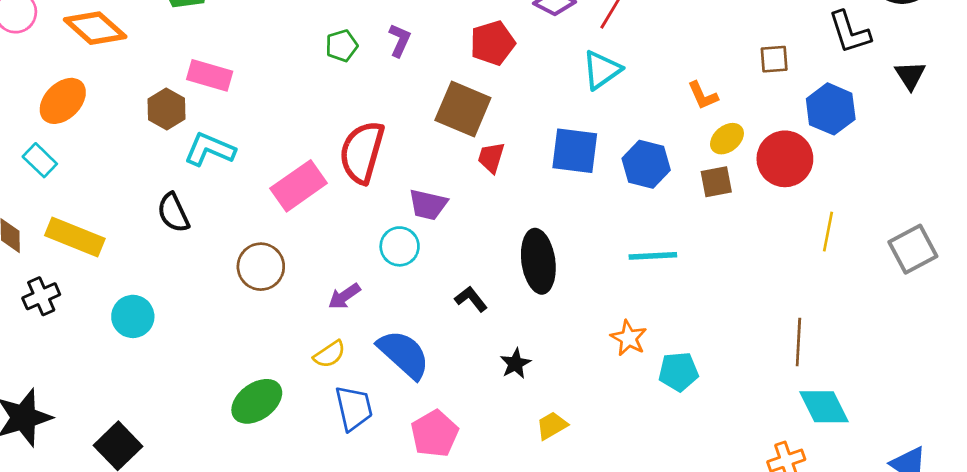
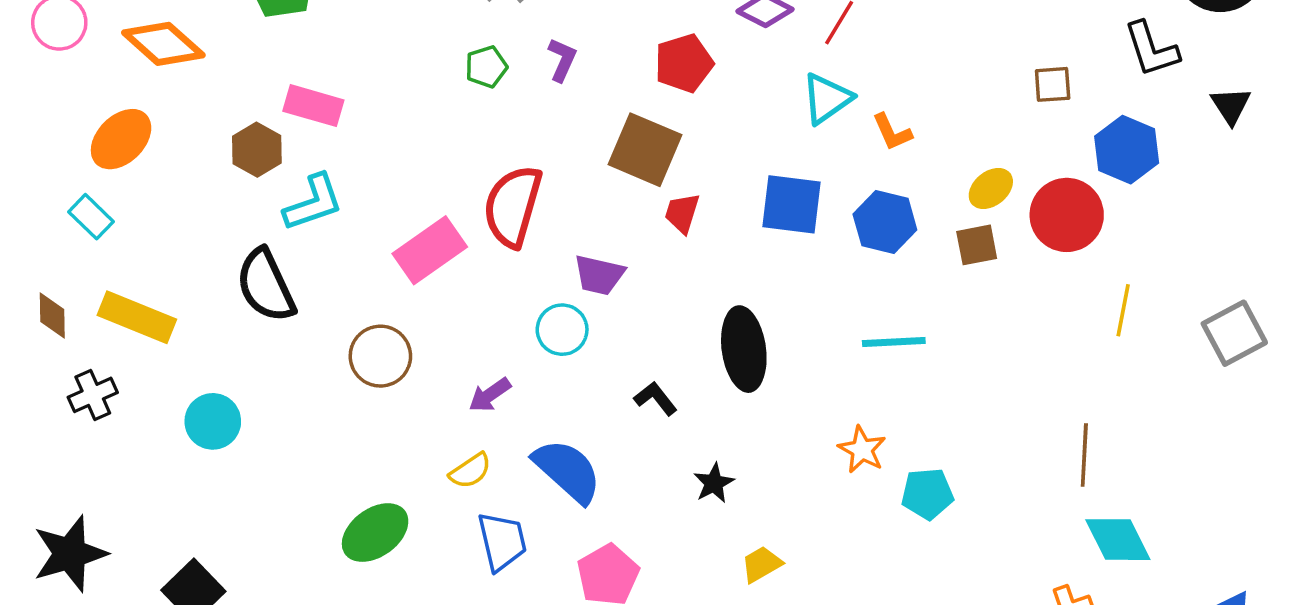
orange L-shape: (703, 96) -> (892, 132), moved
cyan L-shape: (210, 149) -> (313, 203), turned 138
black semicircle: (173, 213) -> (266, 286), size x1.4

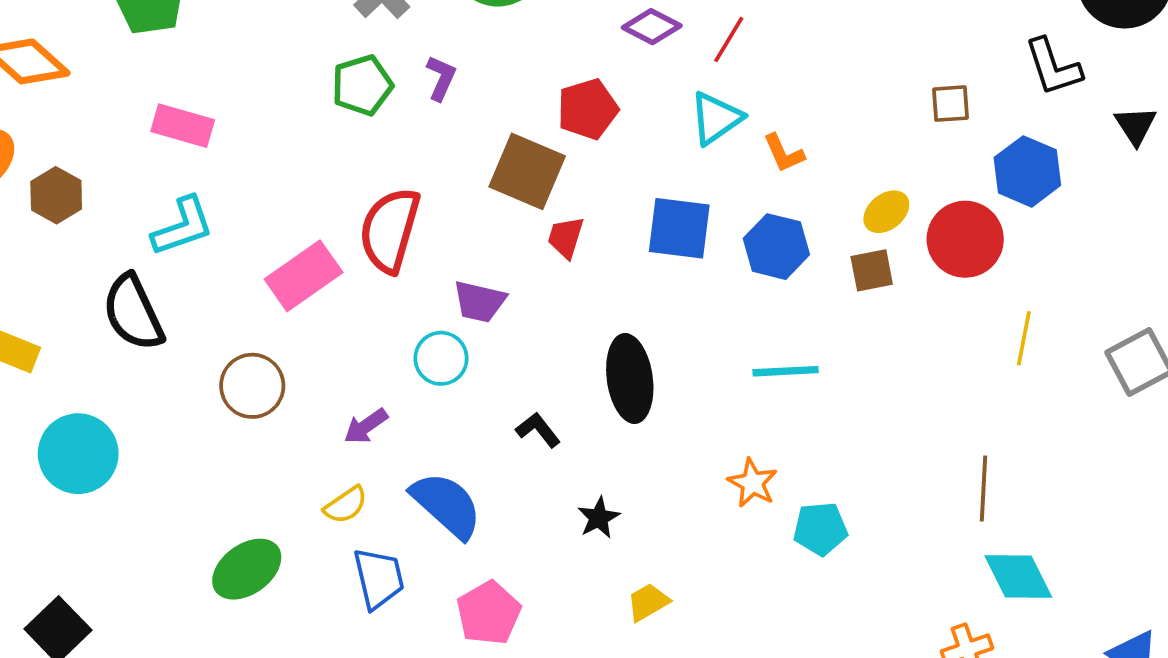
red pentagon: (684, 63) -> (588, 109), moved
green pentagon: (486, 67) -> (362, 85), size x1.4
brown hexagon: (257, 150) -> (56, 195), moved
cyan circle: (213, 421) -> (78, 454), size x1.4

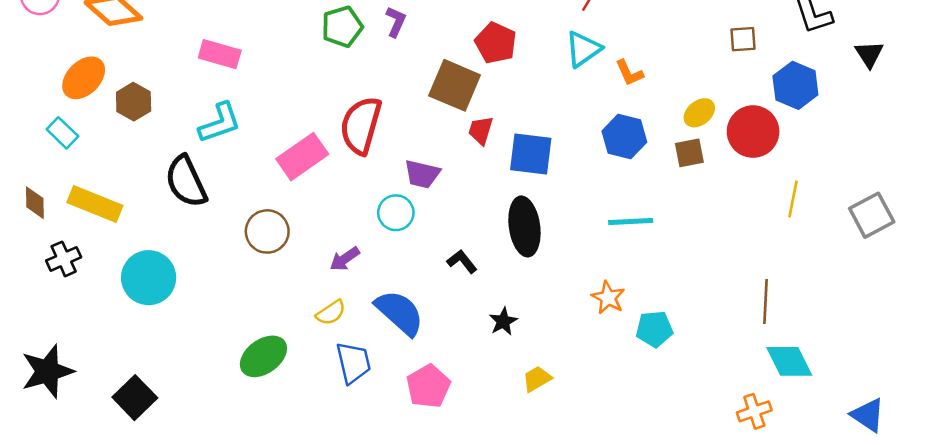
red pentagon: (588, 109) -> (496, 43), turned -30
blue square: (679, 228) -> (531, 154), moved

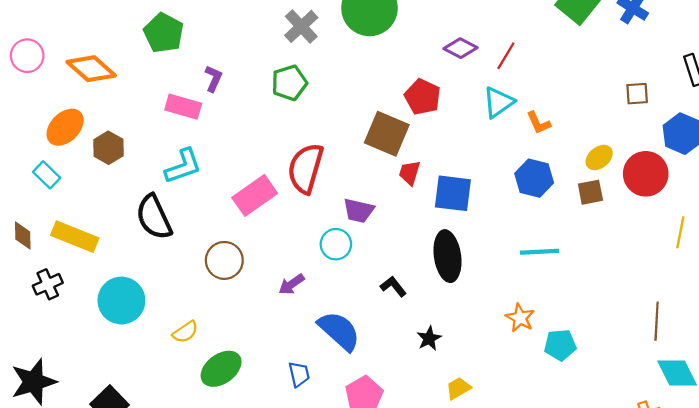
purple L-shape: (396, 22) -> (213, 78), moved
yellow semicircle: (331, 313) -> (185, 332), moved
blue trapezoid: (353, 363) -> (299, 374), size x0.7

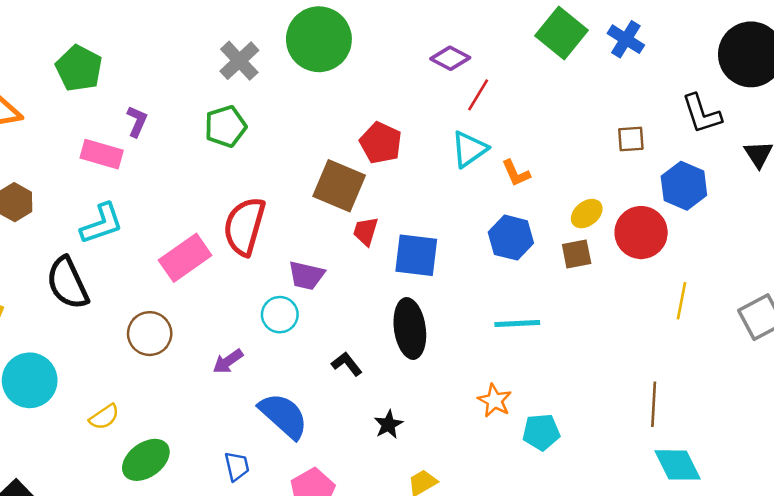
purple diamond: (460, 48) -> (450, 58), moved

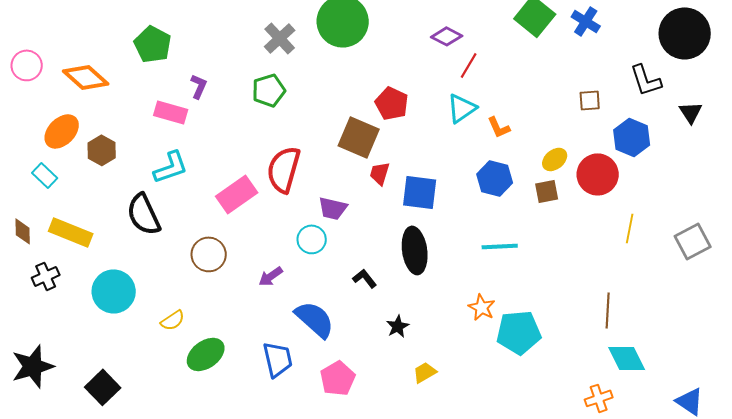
cyan pentagon: (541, 432) -> (519, 332), size x1.5
blue trapezoid: (237, 466) -> (278, 359), size x1.5

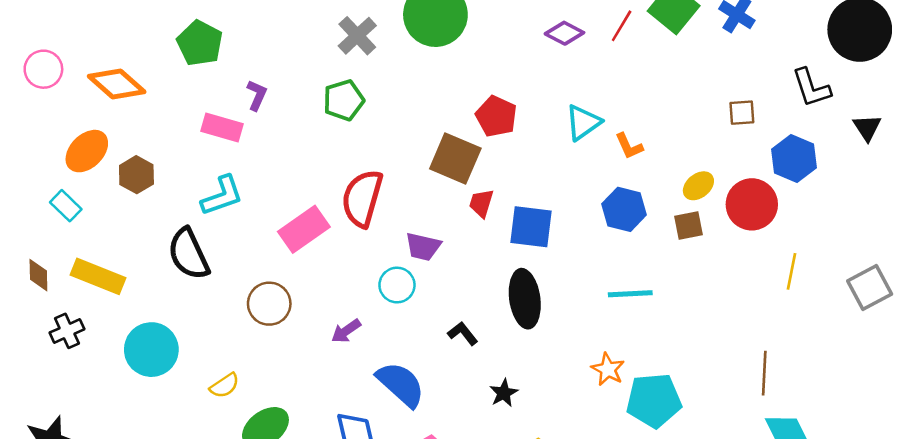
red line: (469, 65) -> (622, 26), moved

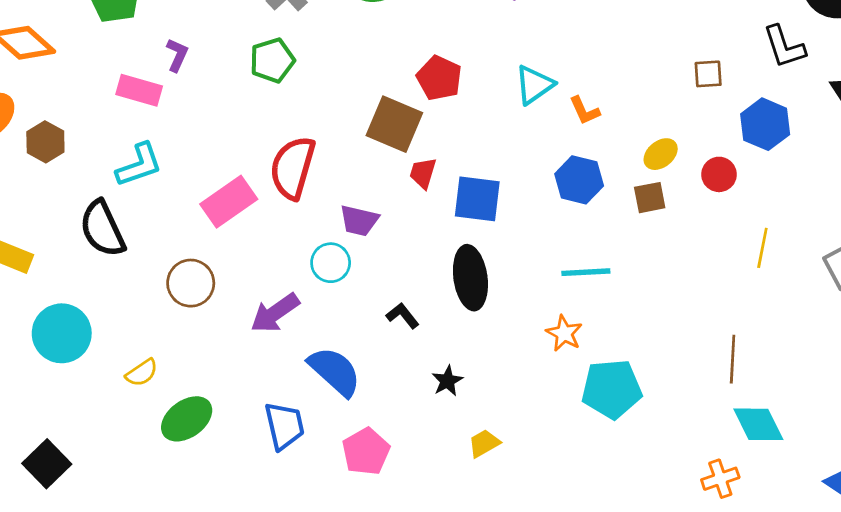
red circle: (752, 204) -> (719, 174), size x0.6
purple arrow: (346, 331) -> (275, 313), size x1.5
orange star: (608, 369) -> (564, 333), moved

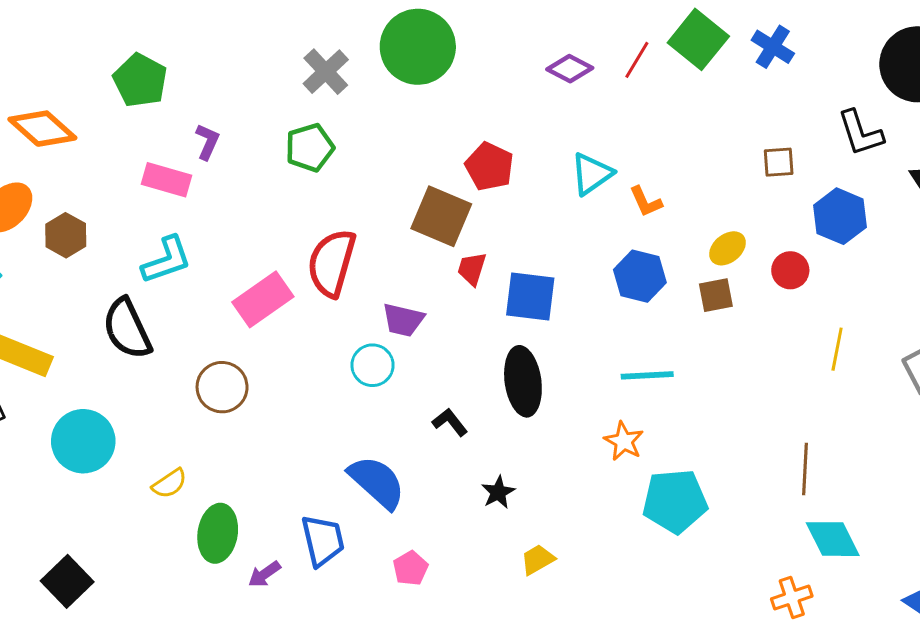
purple arrow: (275, 313) -> (264, 574), moved, size x0.6
green ellipse: (187, 419) -> (218, 533), turned -45
pink pentagon: (366, 451) -> (410, 568), size x0.7

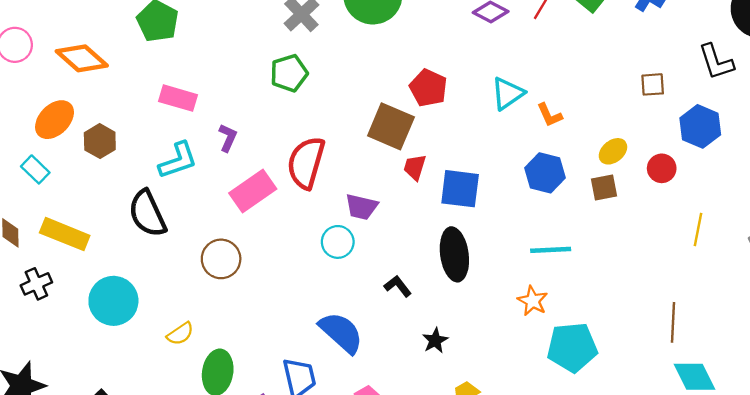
purple L-shape: (207, 142) -> (228, 138), moved

